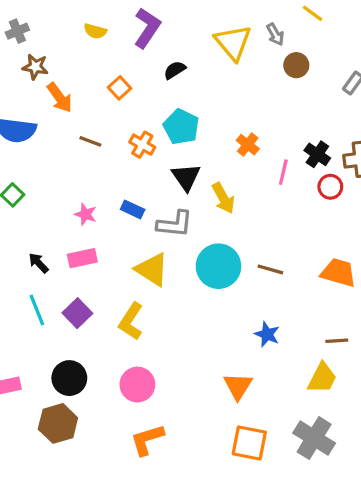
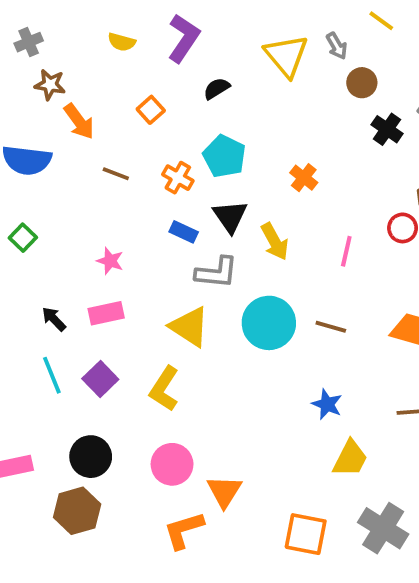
black cross: (317, 154) -> (387, 129), moved
pink line: (283, 172) -> (346, 251), moved
blue rectangle: (133, 209) -> (184, 232), moved
yellow trapezoid: (322, 378) -> (350, 458), moved
orange triangle: (238, 386) -> (224, 491), moved

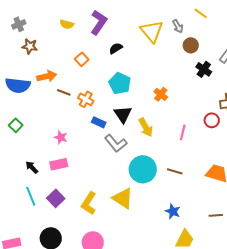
orange arrow: (79, 121) -> (47, 76), moved, turned -66
orange cross: (178, 178) -> (86, 99), moved
gray L-shape: (217, 273) -> (116, 143), turned 45
yellow triangle: (189, 327) -> (123, 198), moved

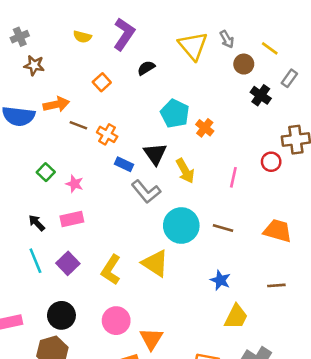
yellow line: (201, 13) -> (270, 48), moved
cyan pentagon: (120, 83) -> (175, 114), moved
green square: (16, 125) -> (46, 172), moved

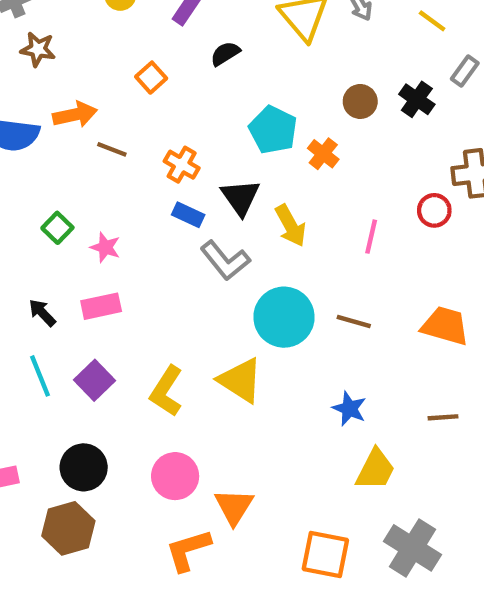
brown circle: (244, 64) -> (360, 101), moved
orange cross: (107, 134) -> (182, 165), moved

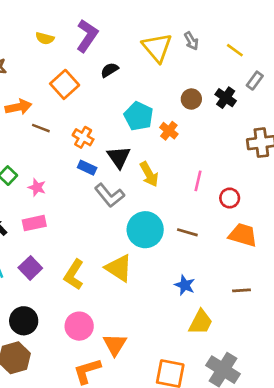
orange square: (151, 78) -> (65, 84), size x1.5
red circle: (434, 210) -> (230, 198), moved

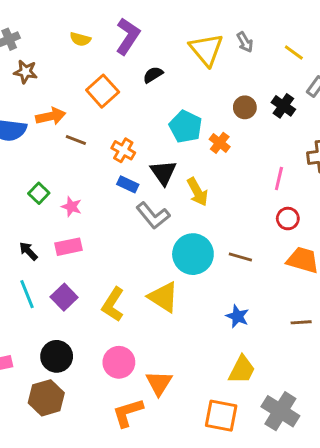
pink line: (198, 181) -> (279, 178), moved
yellow trapezoid: (201, 322) -> (242, 370), moved

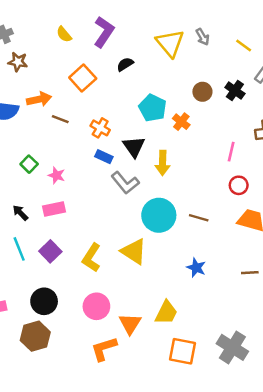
yellow semicircle: (80, 39) -> (64, 34), turned 35
yellow arrow: (197, 192) -> (163, 163), turned 30
yellow trapezoid: (242, 370) -> (166, 313), moved

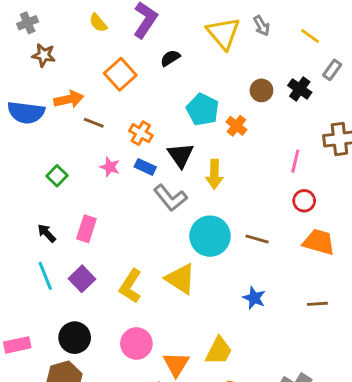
pink star: (57, 175) -> (110, 167), moved
pink rectangle: (54, 209) -> (86, 229), turned -60

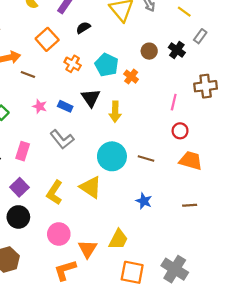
orange cross: (141, 133) -> (73, 64), moved
gray L-shape: (170, 198) -> (62, 139), moved
black circle: (75, 338) -> (18, 217), moved

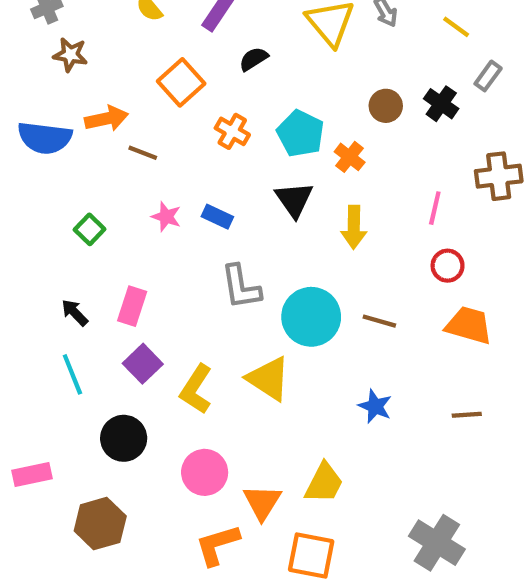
black triangle: (91, 98) -> (294, 200), moved
yellow arrow: (115, 112) -> (354, 227), moved
gray L-shape: (62, 139) -> (241, 287), moved, turned 30
purple square: (19, 187) -> (143, 364), moved
orange square: (132, 272) -> (311, 555), moved

